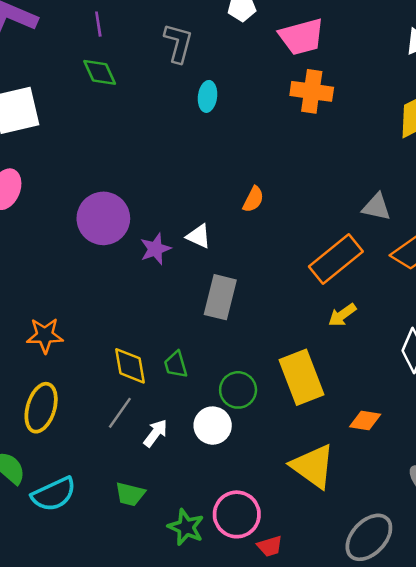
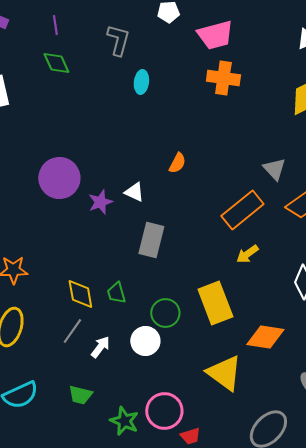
gray triangle: (377, 207) -> (274, 169), turned 35
orange diamond: (365, 420) -> (265, 337), size x1.5

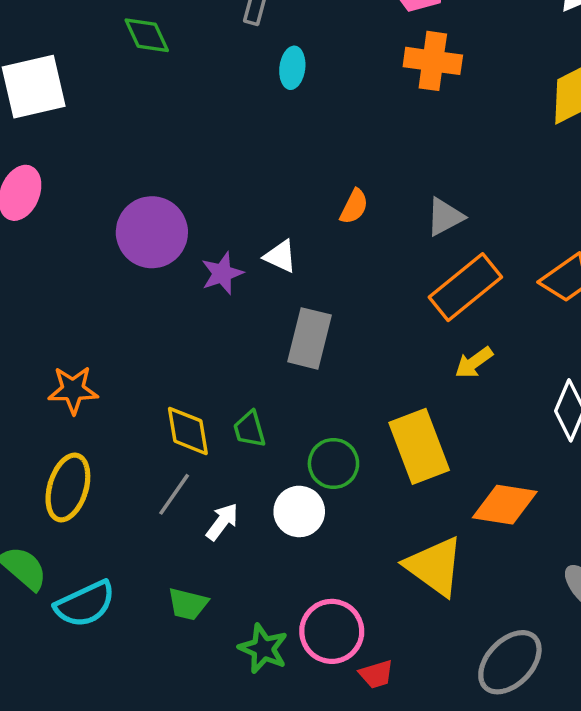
gray triangle: (274, 169) -> (445, 217), moved, turned 45

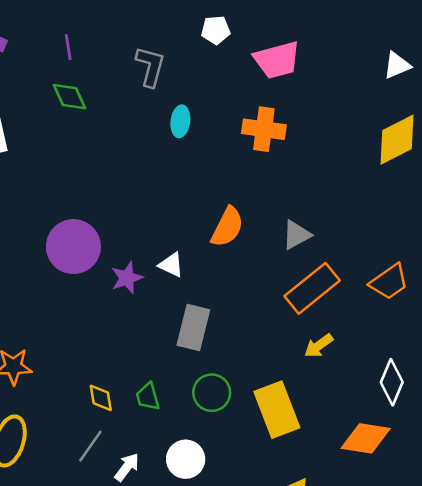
orange cross: (433, 61) -> (264, 129), moved
orange semicircle: (354, 207) -> (227, 227), size x1.5
yellow diamond: (188, 431) -> (101, 398), size x0.7
green circle: (333, 464) -> (212, 393), moved
orange diamond: (505, 505) -> (366, 438), moved

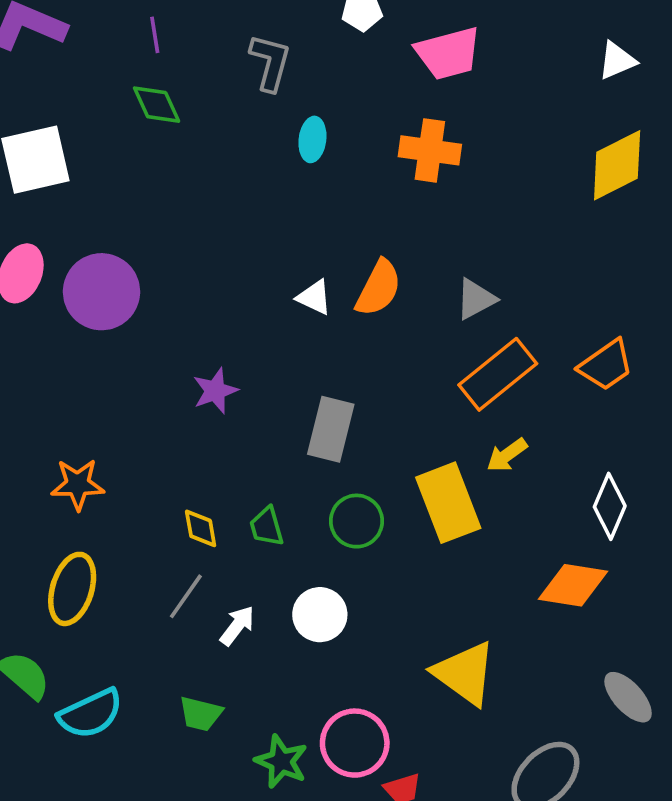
purple circle: (73, 247) -> (102, 292), moved
white triangle: (171, 265) -> (314, 297), moved
purple star: (127, 278) -> (215, 391), moved
yellow rectangle: (277, 410) -> (448, 503), moved

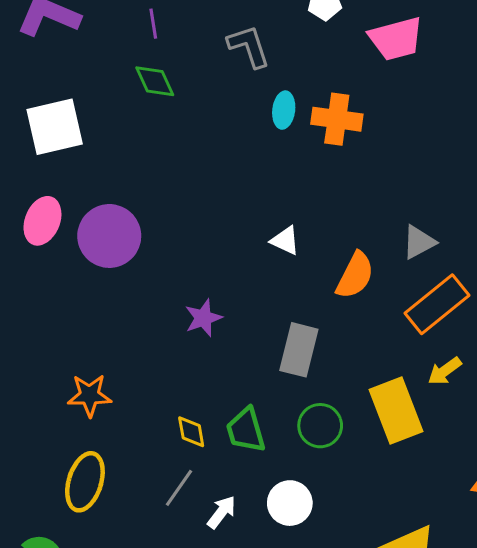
gray L-shape: (270, 62) -> (249, 46), turned -33
orange cross: (430, 150) -> (337, 119), moved
orange semicircle: (379, 288) -> (355, 275), moved
green trapezoid: (267, 527) -> (246, 430), size x1.4

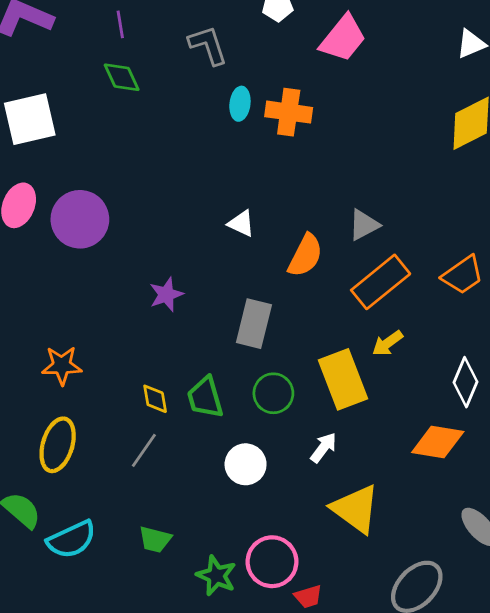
pink trapezoid: (396, 39) -> (343, 38), turned -36
white arrow: (222, 512) -> (324, 448), moved

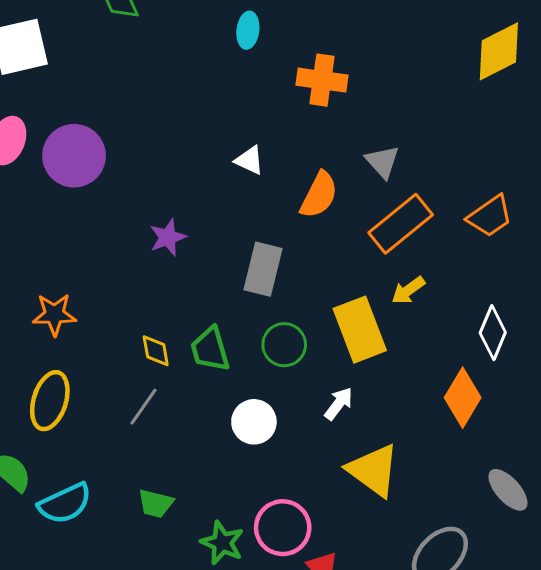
orange cross: (289, 112) -> (322, 80), moved
gray triangle: (364, 225) -> (382, 162), turned -44
orange diamond: (438, 442) -> (463, 398), turned -68

